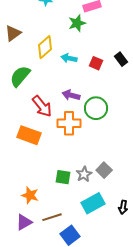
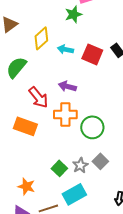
red square: (96, 63) -> (92, 54), size x1.5
green circle: (96, 108) -> (92, 127), moved
green square: (63, 177) -> (59, 168), turned 35
cyan rectangle: (93, 203) -> (74, 194), moved

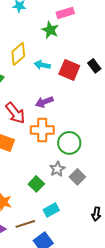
green star: (73, 14) -> (50, 30), turned -30
purple arrow: (67, 86) -> (44, 102), turned -36
gray star: (80, 165) -> (57, 169), moved
cyan rectangle: (74, 194) -> (51, 210), size x0.7

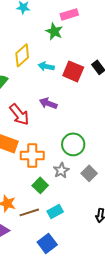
purple arrow: (44, 102) -> (48, 103), turned 42
orange cross: (42, 130) -> (32, 155), moved
gray square: (77, 177) -> (89, 173), moved
brown line: (25, 224) -> (29, 212), moved

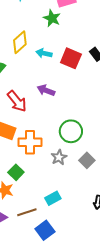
green square: (40, 185) -> (16, 172), moved
brown line: (29, 212) -> (27, 212), moved

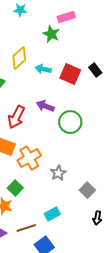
red arrow: (17, 101) -> (16, 117), turned 65
green circle: (71, 131) -> (70, 122), moved
orange cross: (30, 142) -> (29, 158), turned -30
gray square: (87, 160) -> (87, 190), moved

